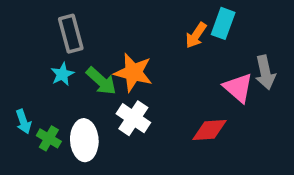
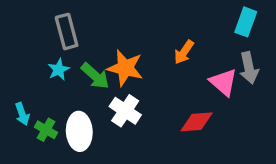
cyan rectangle: (223, 23) -> (246, 22), moved
orange arrow: (196, 35) -> (184, 52), moved

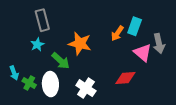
cyan rectangle: (246, 22) -> (135, 26), moved
green arrow: (95, 76) -> (61, 61), moved
white cross: (125, 111) -> (86, 88), moved

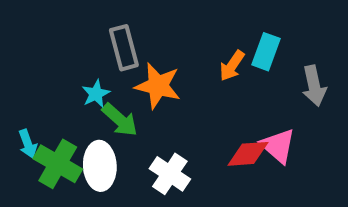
gray rectangle: (42, 20) -> (124, 48), moved
cyan star: (37, 45) -> (96, 94), moved
pink triangle: (143, 53) -> (278, 146), moved
green cross: (29, 83) -> (58, 164), size x1.6

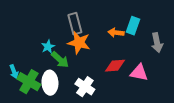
gray rectangle: (124, 48) -> (75, 24), moved
orange arrow: (232, 66) -> (116, 33), turned 63
pink triangle: (278, 146) -> (139, 73), turned -30
red diamond: (248, 154) -> (115, 66), moved

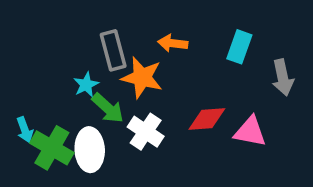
gray rectangle: (75, 24) -> (113, 50), moved
orange arrow: (116, 33) -> (173, 43), moved
white cross: (85, 87) -> (146, 132), moved

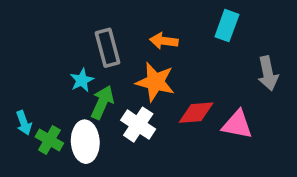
cyan rectangle: (239, 47) -> (227, 26), moved
orange star: (142, 78) -> (155, 82), moved
green arrow: (108, 108) -> (102, 102), turned -108
green cross: (52, 148) -> (49, 140), size x0.7

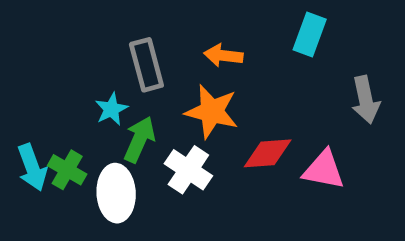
cyan arrow: (24, 123) -> (32, 167), size x1.4
green cross: (49, 140) -> (67, 170), moved

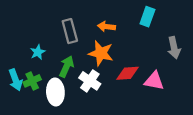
cyan star: (111, 109) -> (38, 52), moved
green cross: (67, 170) -> (32, 81), turned 35

